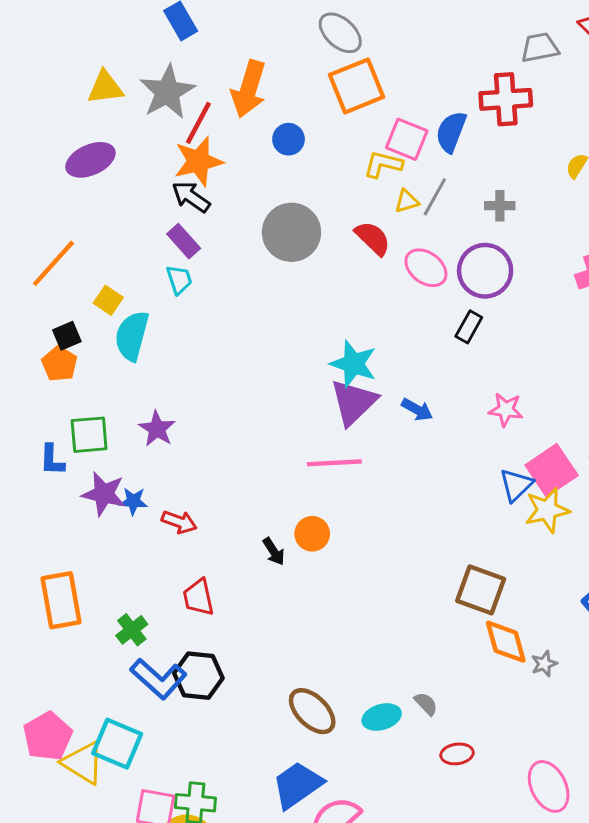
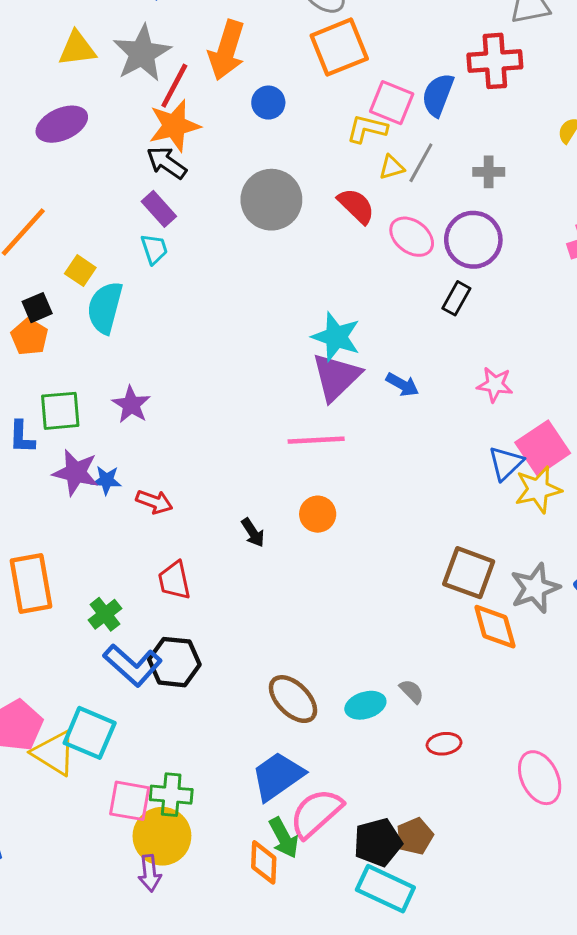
orange circle: (312, 534) -> (318, 514), moved
gray star: (544, 664) -> (535, 588), moved, size x1.8

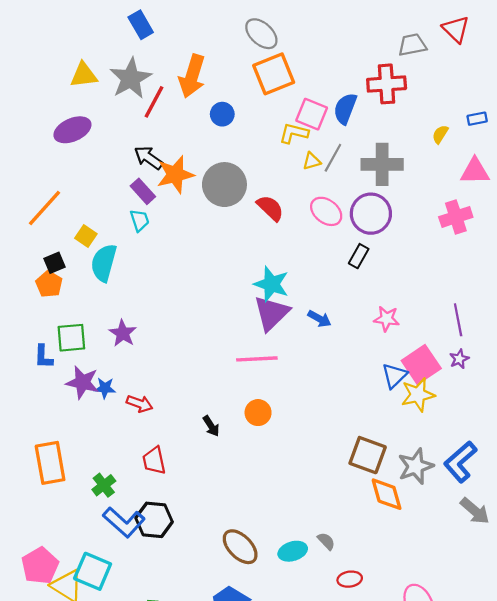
orange star: (174, 126) -> (175, 175), moved
gray cross: (489, 172) -> (382, 164), size x1.8
red semicircle: (356, 206) -> (270, 208), moved

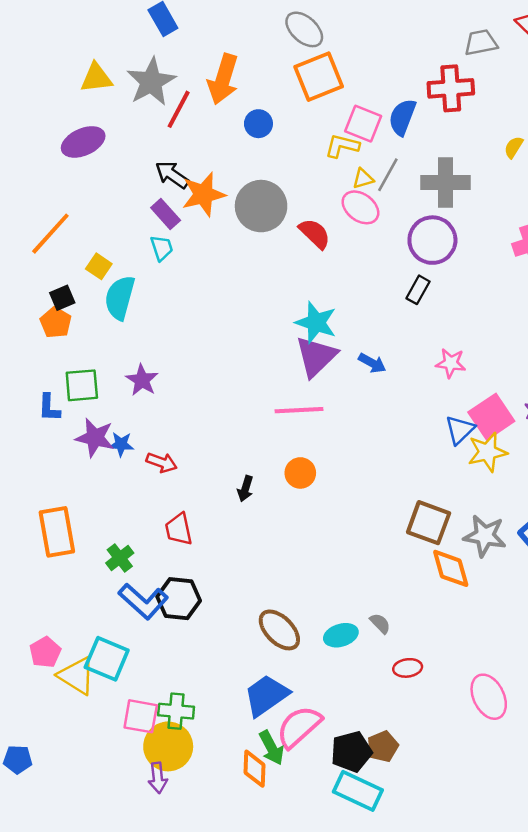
pink ellipse: (326, 211) -> (360, 207), moved
black arrow: (211, 426) -> (245, 489), turned 50
gray star: (416, 466) -> (485, 536), turned 30
pink pentagon: (40, 566) -> (45, 652), size x0.7

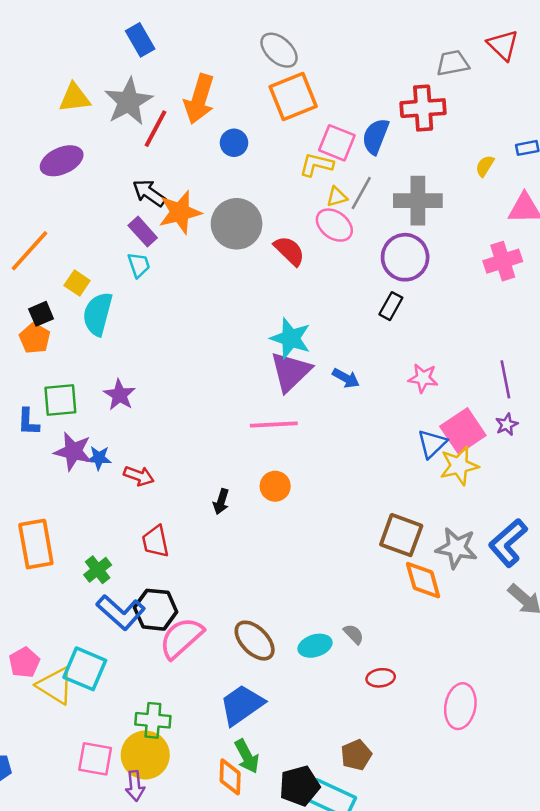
pink ellipse: (489, 697) -> (460, 706), turned 36
pink square: (141, 716) -> (95, 759), moved
pink semicircle: (299, 727) -> (181, 638), moved
black pentagon: (351, 752) -> (300, 786), moved

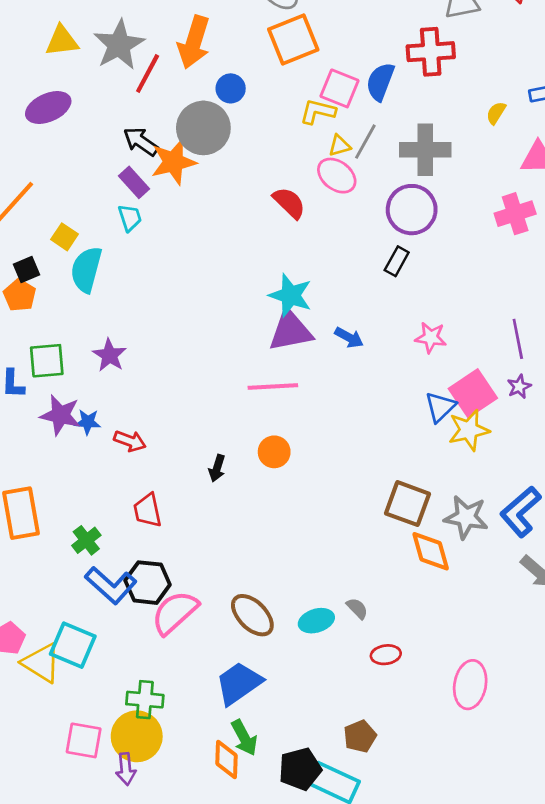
gray circle: (237, 224) -> (203, 128), moved
purple triangle: (291, 372) -> (290, 331), turned 33

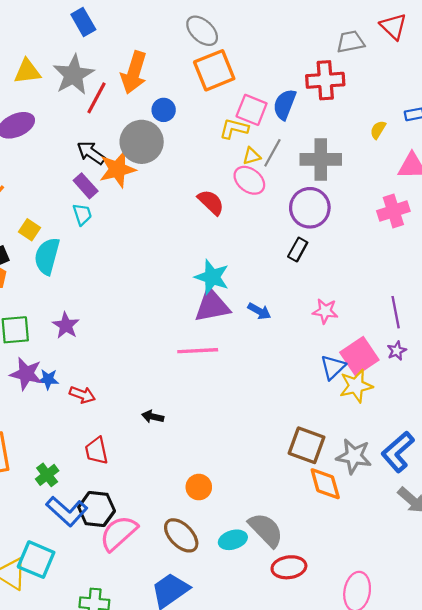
orange circle: (274, 452) -> (199, 487), moved
black arrow: (217, 468) -> (153, 417), turned 85
gray semicircle: (357, 608) -> (266, 530), size x2.0
red ellipse: (386, 655) -> (289, 567), size x1.4

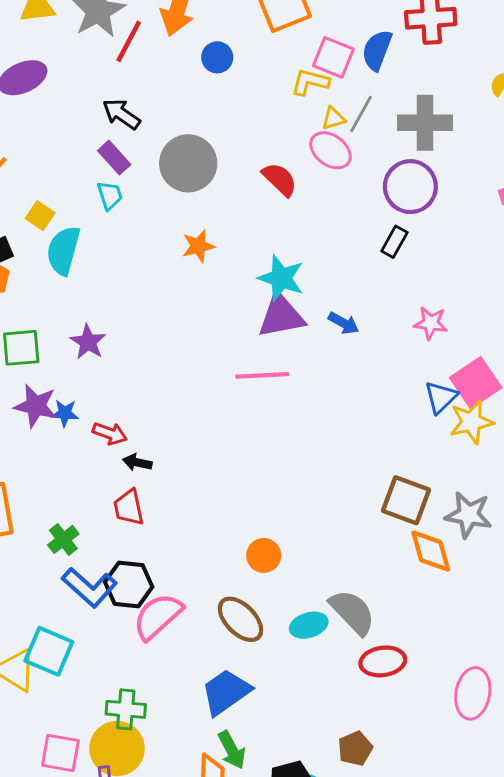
gray circle: (142, 142) -> (188, 163), moved
orange star: (117, 169) -> (198, 246), moved, size x0.7
black arrow: (153, 417) -> (137, 462), moved

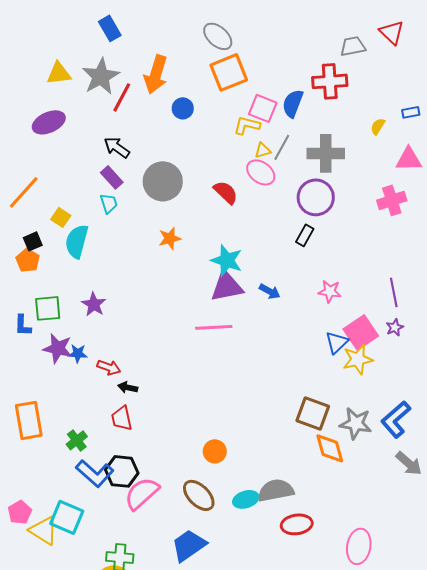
gray semicircle: (352, 612) -> (276, 490), turned -57

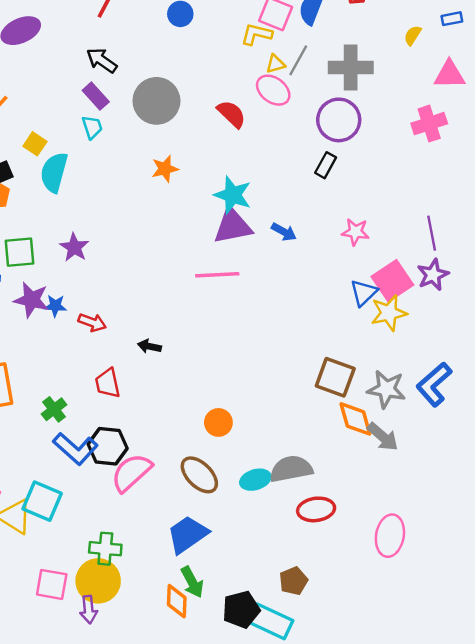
purple star: (395, 327) -> (433, 275), size x1.5
black arrow: (128, 387) -> (149, 346), moved
gray arrow: (409, 463) -> (383, 437), moved

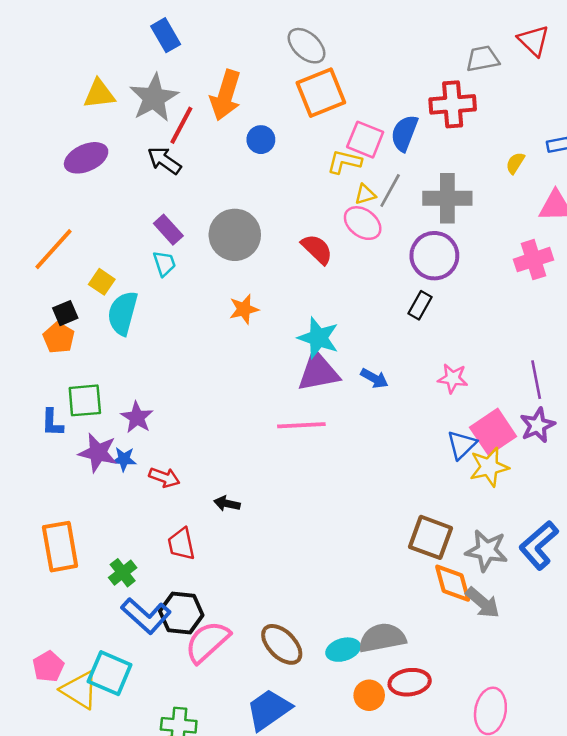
black arrow: (102, 60) -> (164, 160), moved
purple star: (74, 247) -> (137, 417), moved
orange circle: (218, 422) -> (369, 695), moved

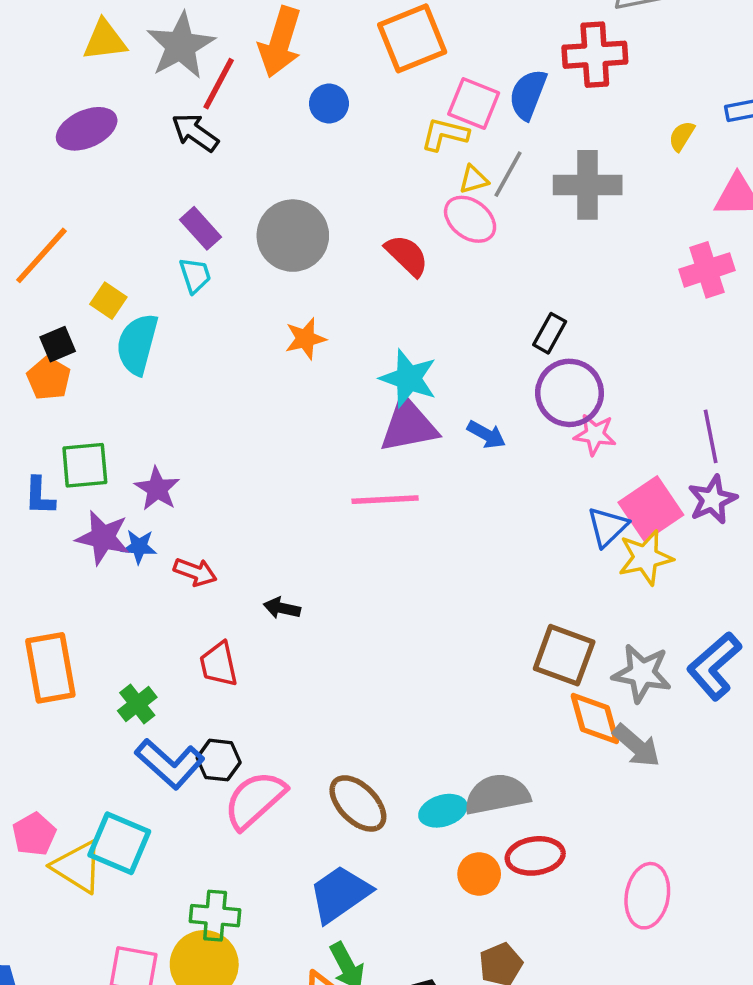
purple circle: (434, 256) -> (570, 393), moved
black hexagon: (181, 613) -> (219, 760), size x0.7

